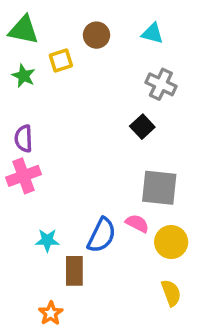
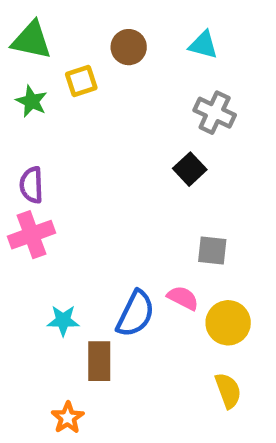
gray square: (159, 188) -> (212, 250), size x0.6

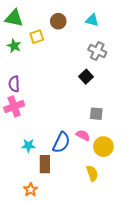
yellow semicircle: (228, 391) -> (92, 173), moved

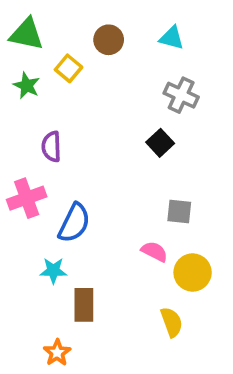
yellow square: (37, 37) -> (69, 68), turned -32
purple semicircle: (14, 84) -> (51, 147), moved
blue semicircle: (61, 142) -> (74, 223), moved

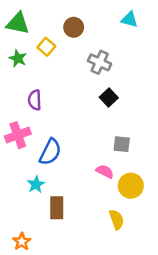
cyan triangle: (172, 38) -> (129, 19), moved
gray cross: (181, 95) -> (100, 62), moved
cyan star: (53, 271) -> (36, 184), turned -30
orange star: (57, 353) -> (22, 242), moved

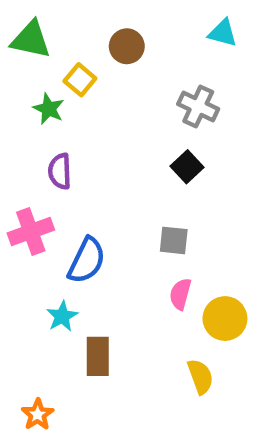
green star: (18, 58) -> (49, 109), moved
gray cross: (100, 62) -> (198, 107), moved
gray square: (122, 144) -> (174, 240), moved
pink semicircle: (105, 171) -> (180, 294), turned -102

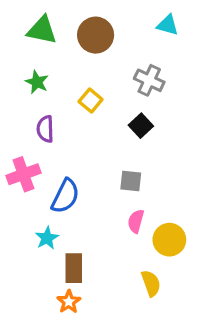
green triangle: (31, 40) -> (42, 30), moved
brown circle: (127, 46) -> (96, 35), size x1.4
yellow square: (80, 80) -> (91, 100), moved
orange star: (38, 414) -> (69, 302), moved

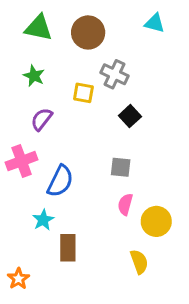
gray cross: (149, 80) -> (114, 74), moved
yellow square: (91, 100) -> (83, 93), turned -30
purple semicircle: (45, 129) -> (42, 119), turned 40
orange star: (69, 302) -> (18, 279), moved

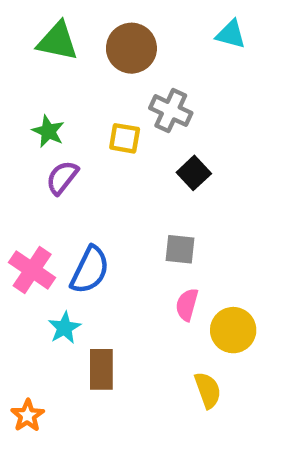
green star: (34, 76) -> (48, 131), moved
pink cross: (22, 161) -> (32, 270), moved, turned -36

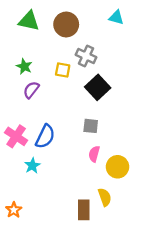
black square: (194, 173) -> (98, 87), size x1.5
brown rectangle: (101, 369) -> (84, 210), moved

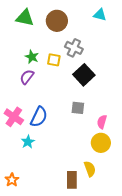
green star: (24, 66) -> (32, 57), moved
pink semicircle: (94, 154) -> (102, 122), moved

